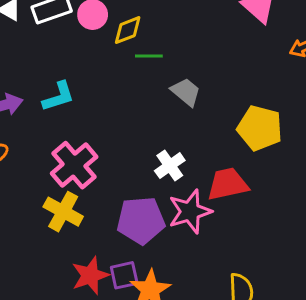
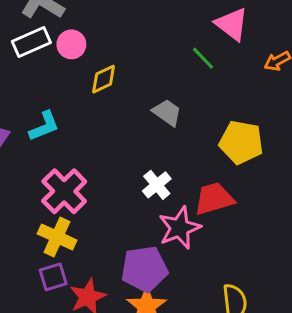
yellow diamond: (128, 30) -> (104, 79), moved
green line: (149, 56) -> (203, 58), moved, turned 50
purple pentagon: (141, 220) -> (144, 269), moved
purple square: (124, 275) -> (53, 277), moved

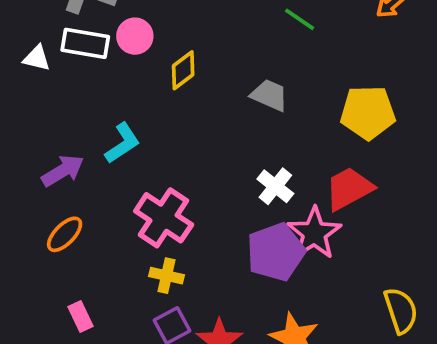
white rectangle: (31, 42) -> (85, 43), turned 45
yellow cross: (57, 237) -> (166, 276), size x0.7
purple pentagon: (144, 269) -> (276, 252), moved

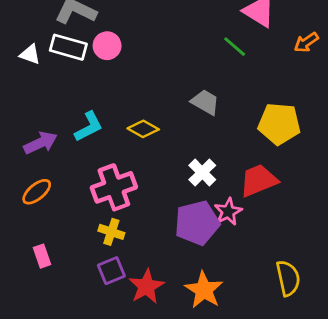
yellow diamond: (183, 70) -> (143, 129), moved, turned 60
pink cross: (164, 218) -> (114, 187), turned 30
pink star: (314, 233) -> (228, 212), size x0.7

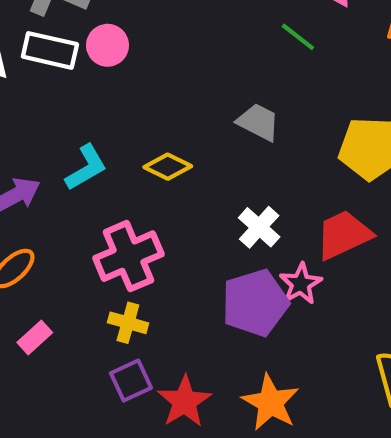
pink rectangle: (42, 256) -> (35, 338), moved, turned 70

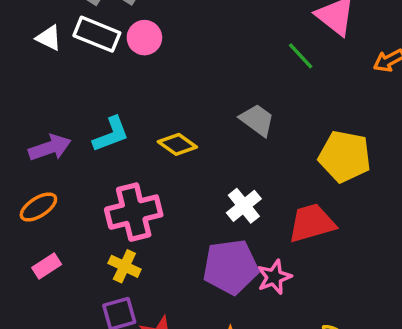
pink star: (301, 284) -> (274, 277), moved

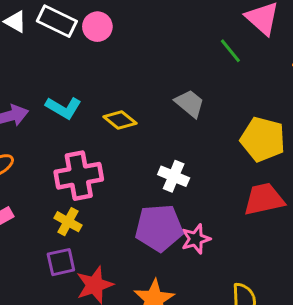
cyan L-shape: (111, 134) -> (63, 108), turned 48
white cross: (244, 206) -> (174, 176), turned -32
red trapezoid: (312, 223) -> (264, 199), moved

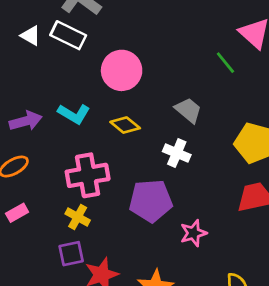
pink circle: (97, 27) -> (122, 70), moved, size x1.5
white cross: (174, 176) -> (177, 153), moved
purple pentagon: (159, 228) -> (151, 201), moved

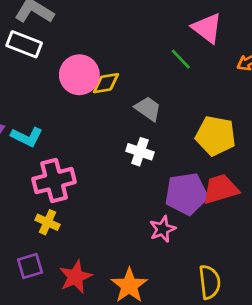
cyan L-shape: (74, 114) -> (27, 137), moved
yellow diamond: (125, 125) -> (106, 83), moved, turned -44
purple pentagon: (151, 201) -> (186, 194), moved
purple square: (71, 254) -> (30, 266), moved

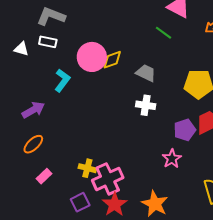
white rectangle: (24, 44) -> (48, 42), size x0.7
cyan L-shape: (27, 137) -> (62, 80), moved, turned -70
pink cross: (54, 181) -> (108, 179), moved
purple pentagon: (186, 194) -> (185, 130), size x0.7

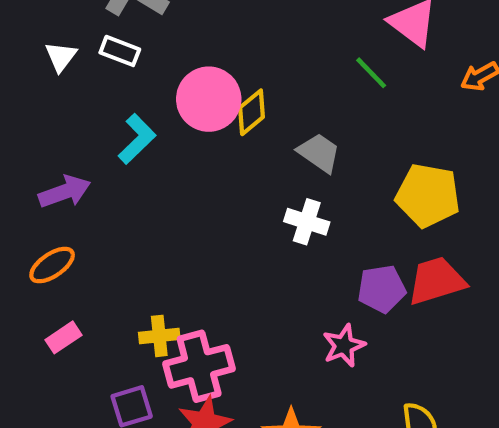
white triangle: (21, 49) -> (61, 57), turned 42
yellow diamond: (112, 60) -> (252, 112), turned -30
yellow cross: (87, 168) -> (159, 336), turned -30

